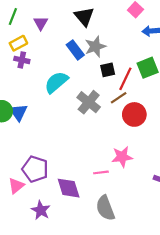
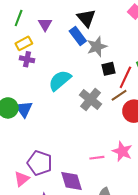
blue rectangle: (75, 50) -> (78, 36), moved
pink star: (122, 157) -> (122, 151), turned 30
pink line: (101, 172) -> (97, 158), moved

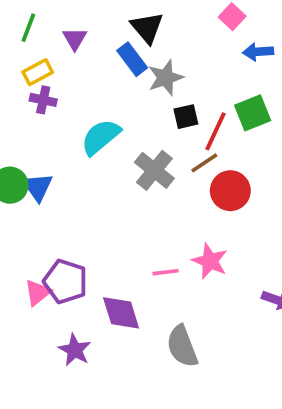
pink triangle: (22, 179) -> (38, 293), moved

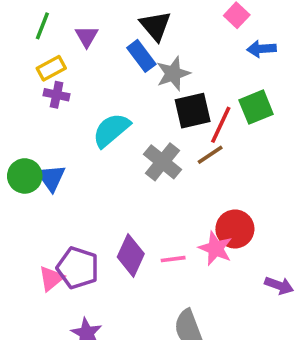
black square: (186, 117) -> (193, 111), size x1.5
red circle: (230, 191) -> (235, 229), moved
purple diamond: (121, 313) -> (131, 255), moved, turned 42

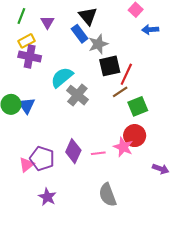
purple cross: (57, 95) -> (30, 57), size x1.5
green square: (256, 107) -> (138, 106), moved
gray cross: (163, 162) -> (77, 95), moved

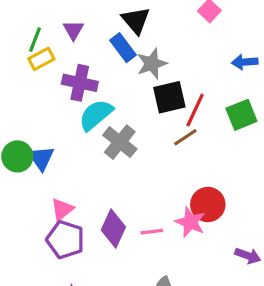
green line: (21, 16) -> (35, 40), moved
blue arrow: (150, 30) -> (245, 62), moved
purple cross: (30, 57) -> (80, 83), moved
green square: (138, 106) -> (241, 115), moved
pink triangle: (27, 165) -> (62, 209), moved

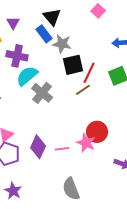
gray star: (152, 64) -> (62, 44), turned 30

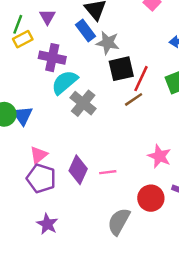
red circle: (97, 132) -> (151, 198), moved
pink star: (86, 143) -> (159, 156), moved
gray semicircle: (71, 189) -> (119, 222), turned 50

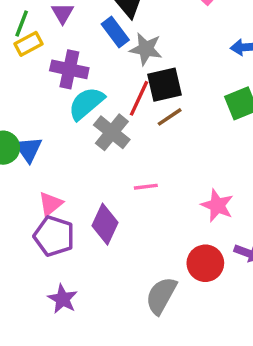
red line: (141, 79) -> (139, 98), moved
brown line: (134, 99) -> (170, 117), moved
pink line: (108, 172) -> (146, 187), moved

